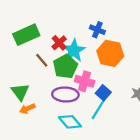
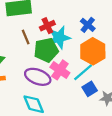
blue square: (103, 93) -> (90, 89), moved
cyan line: (98, 109) -> (83, 72), moved

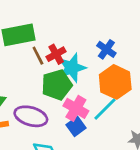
brown line: (26, 37) -> (38, 56), moved
purple ellipse: (38, 77) -> (31, 116), moved
blue square: (90, 89) -> (76, 126), moved

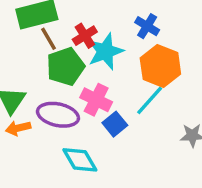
brown line: (38, 56) -> (49, 39), moved
green pentagon: (57, 85) -> (65, 67), moved
pink cross: (76, 108) -> (96, 100), moved

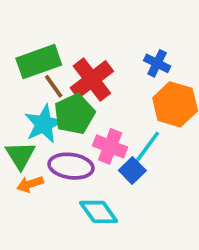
red cross: (85, 36) -> (92, 80), size x1.6
cyan star: (105, 51) -> (44, 124), moved
cyan line: (150, 100) -> (147, 147), moved

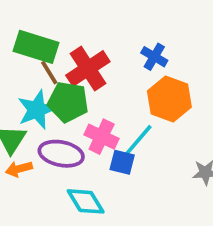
green rectangle: (39, 62) -> (36, 47), turned 33
green pentagon: (74, 114) -> (68, 102), turned 30
blue square: (132, 170) -> (122, 162), turned -35

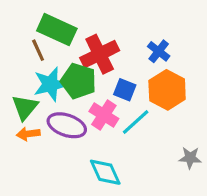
brown line: (49, 73) -> (38, 50), moved
blue square: (122, 162) -> (125, 90), moved
cyan diamond: (86, 201) -> (105, 172), moved

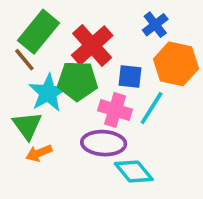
green rectangle: (57, 30) -> (38, 32), turned -60
blue cross: (159, 51) -> (155, 25), turned 30
purple ellipse: (67, 125) -> (104, 143), moved

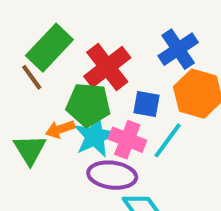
blue cross: (155, 25) -> (178, 49), size x1.4
cyan star: (48, 93) -> (95, 136), moved
orange arrow: (39, 153) -> (60, 129), moved

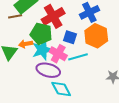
brown line: (32, 77) -> (15, 16), turned -72
cyan line: (168, 140) -> (78, 57), turned 30

